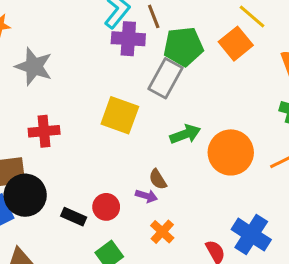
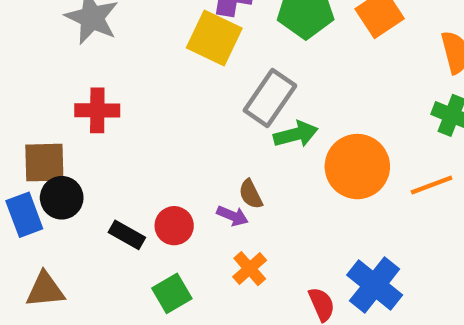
gray rectangle: (166, 78) -> (270, 98), moved
yellow square: (120, 115) -> (214, 38), moved
black circle: (25, 195) -> (62, 198), size x0.7

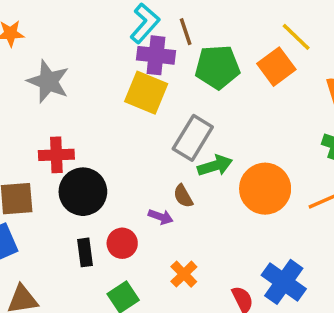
brown semicircle: (251, 194) -> (183, 196), moved
black circle: (62, 198) -> (83, 192), moved, size x1.4
purple arrow: (232, 216) -> (161, 217), moved
black rectangle: (127, 235) -> (85, 252), turned 56

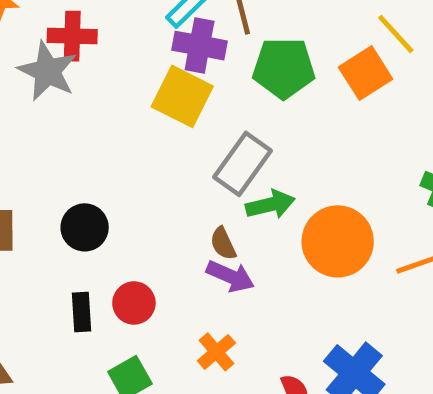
red cross: (56, 155) -> (72, 36), moved
black circle: (83, 192) -> (85, 227), size x0.7
purple arrow: (161, 217) -> (230, 276), moved, size x1.4

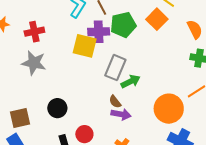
purple cross: (200, 46) -> (99, 32), moved
gray star: (47, 71) -> (34, 63), moved
orange circle: (338, 241) -> (169, 109), moved

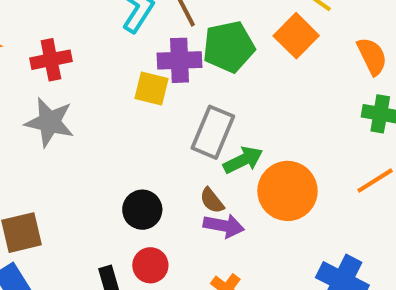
yellow square: (85, 46) -> (151, 88), size x0.7
black circle: (57, 108) -> (142, 210), moved
orange circle: (169, 109) -> (288, 191), moved

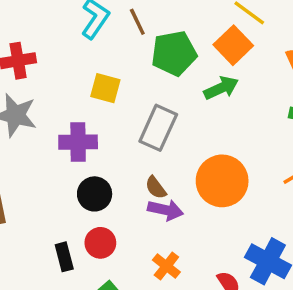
purple cross: (180, 60) -> (78, 142), moved
green arrow: (243, 160) -> (221, 88), moved

